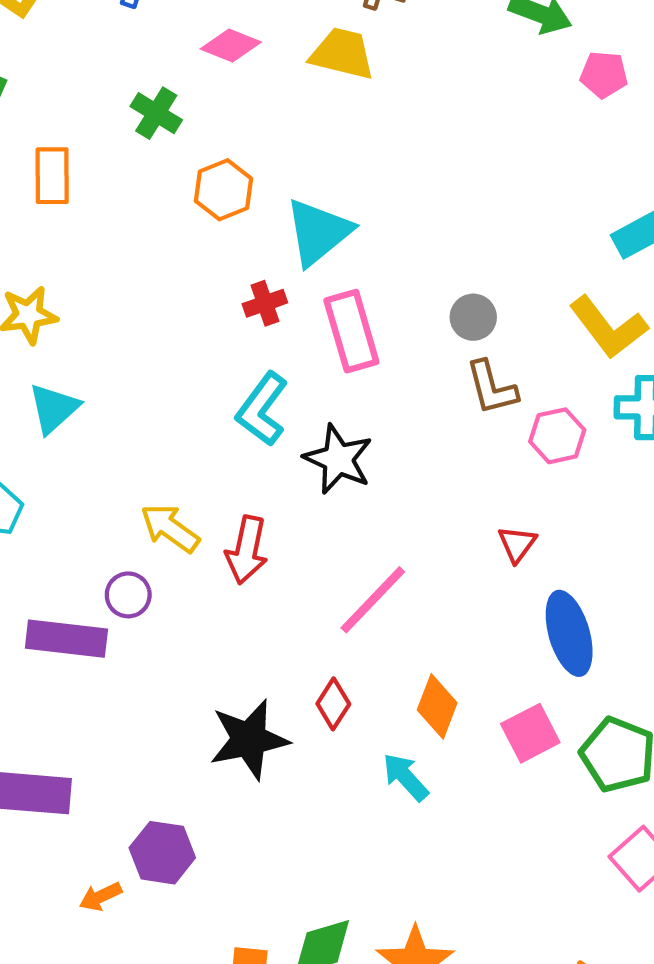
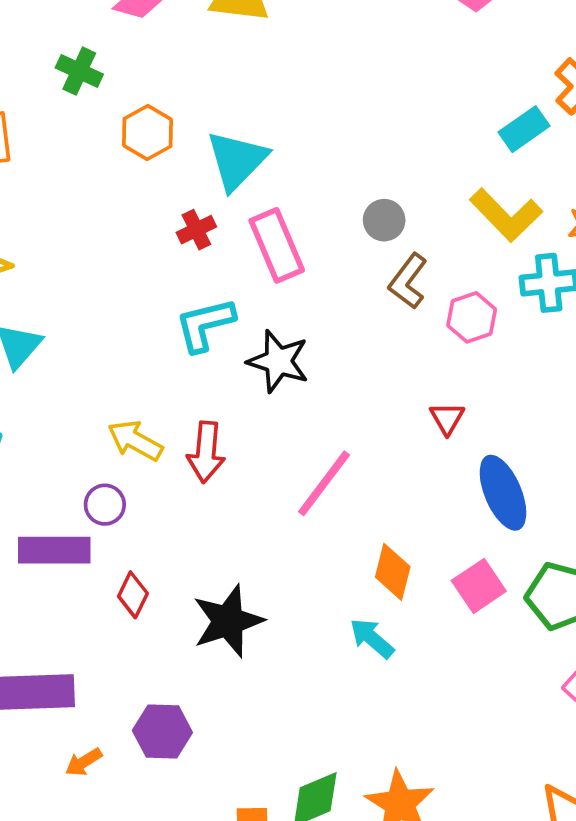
brown L-shape: (492, 388) -> (408, 281), turned 58
cyan L-shape: (262, 409) -> (205, 325), turned 46
red diamond: (333, 704) -> (133, 595), moved
orange arrow: (101, 896) -> (84, 762), moved

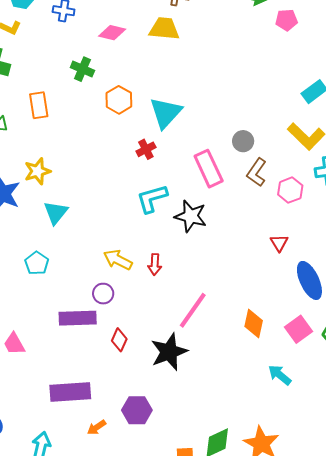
pink rectangle: (277, 245) -> (209, 169), moved
red arrow: (206, 452) -> (155, 264), size x0.7
pink line: (324, 483) -> (193, 310), moved
cyan arrow: (372, 638) -> (280, 375), moved

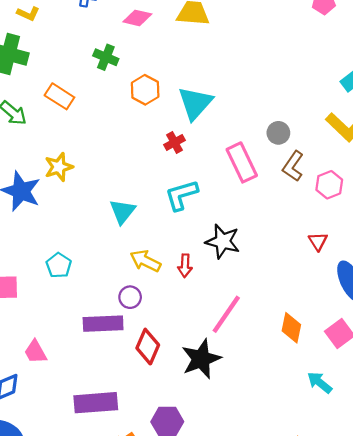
orange rectangle: (39, 105) -> (59, 96), turned -48
cyan triangle: (56, 213) -> (122, 211), moved
black star: (191, 216) -> (223, 241), moved
red diamond: (119, 340) -> (148, 347), size x1.4

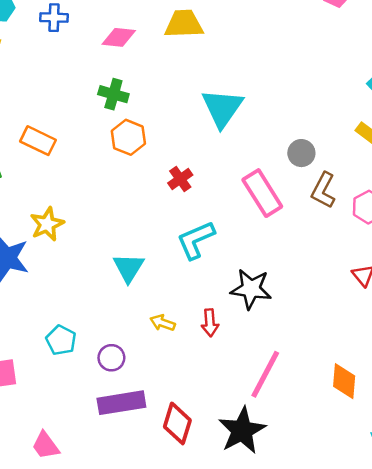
green cross: (106, 57) -> (113, 94), moved
orange hexagon: (145, 90) -> (128, 137), moved
cyan triangle: (195, 103) -> (222, 108), moved
yellow arrow: (145, 261) -> (163, 323), size x0.7
purple circle: (130, 297) -> (111, 358), moved

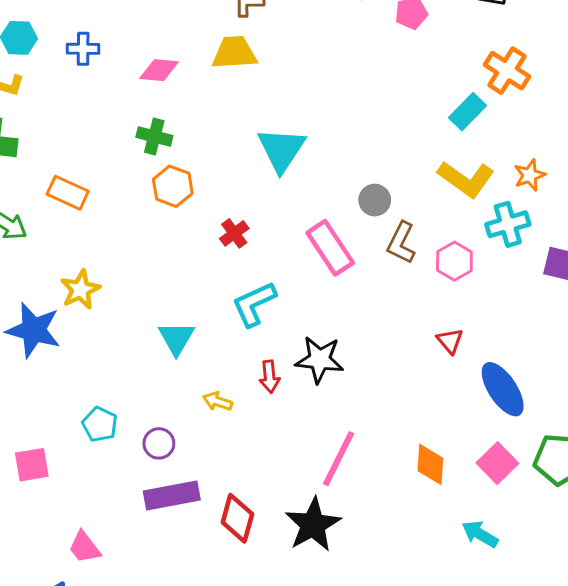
red arrow: (210, 323) -> (270, 377), moved

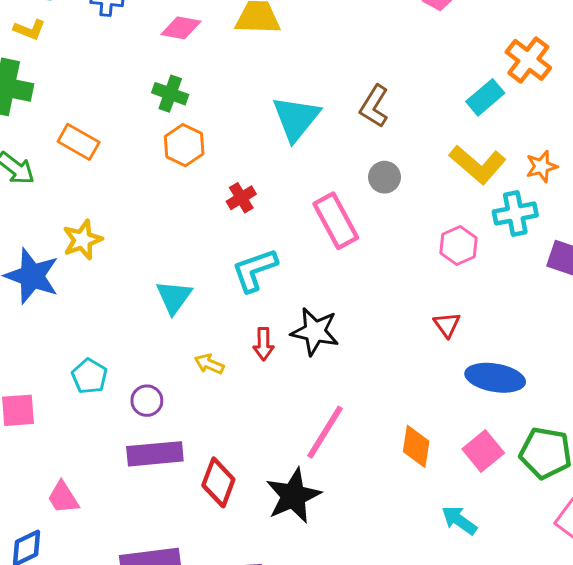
brown L-shape: (401, 243) -> (374, 106), moved
blue ellipse: (503, 389) -> (495, 378), turned -52

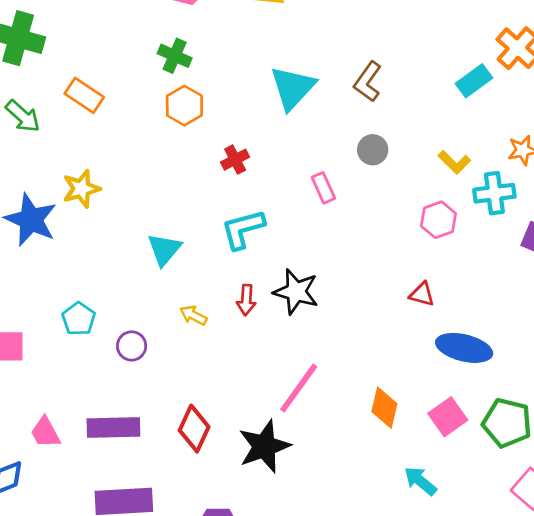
yellow L-shape: (478, 165) -> (454, 162), moved, size x0.6
pink rectangle: (336, 221) -> (323, 188), size x0.6
red triangle: (447, 325) -> (422, 294), turned -44
purple rectangle: (155, 454) -> (113, 427), moved

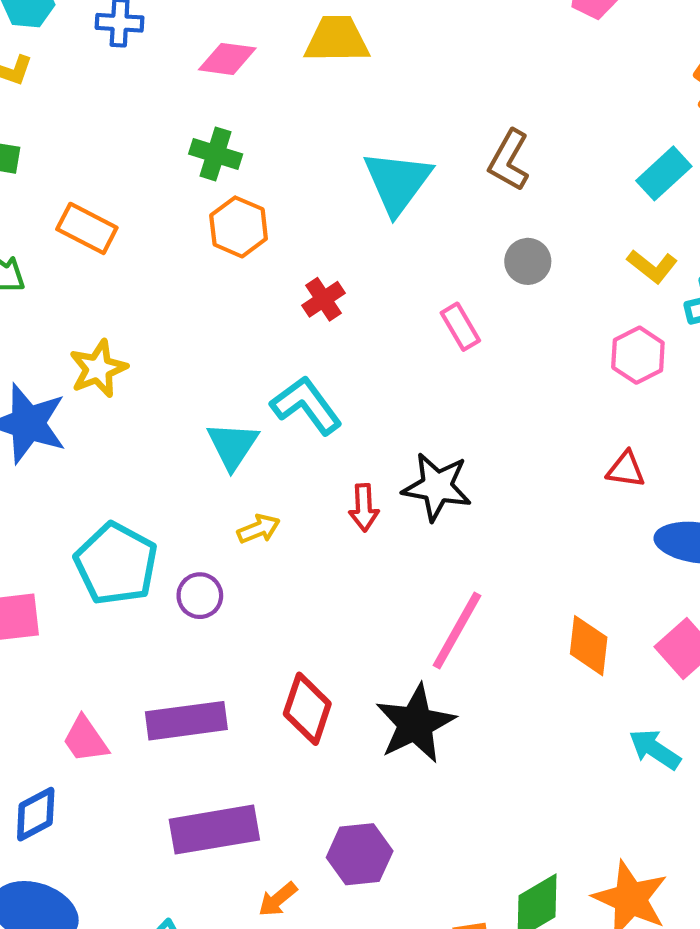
cyan rectangle: (474, 81) -> (664, 173), moved
cyan L-shape: (243, 229) -> (306, 405), moved, turned 75
yellow arrow: (193, 315) -> (259, 529), moved, turned 136
cyan pentagon: (79, 319) -> (116, 564), size x1.6

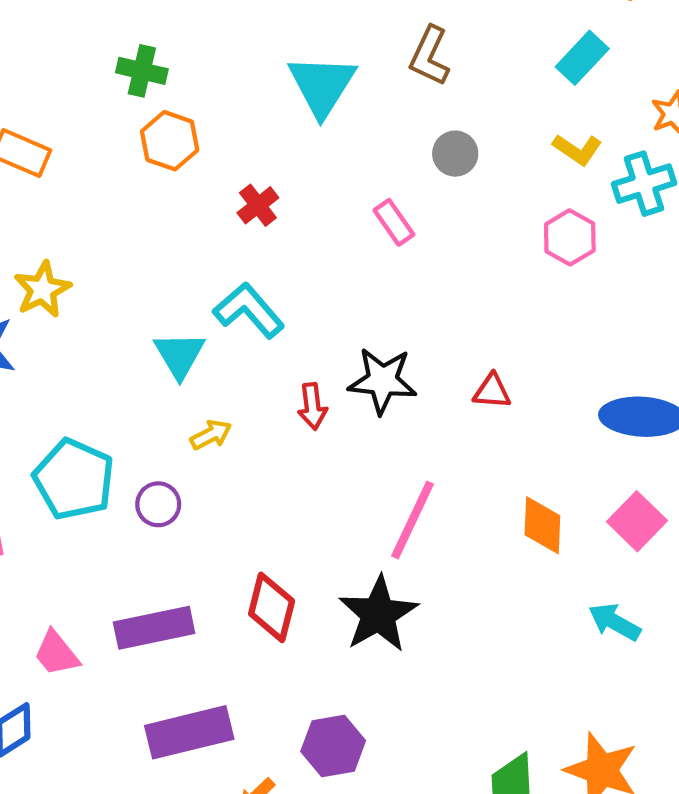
red triangle: (626, 469) -> (492, 391), moved

